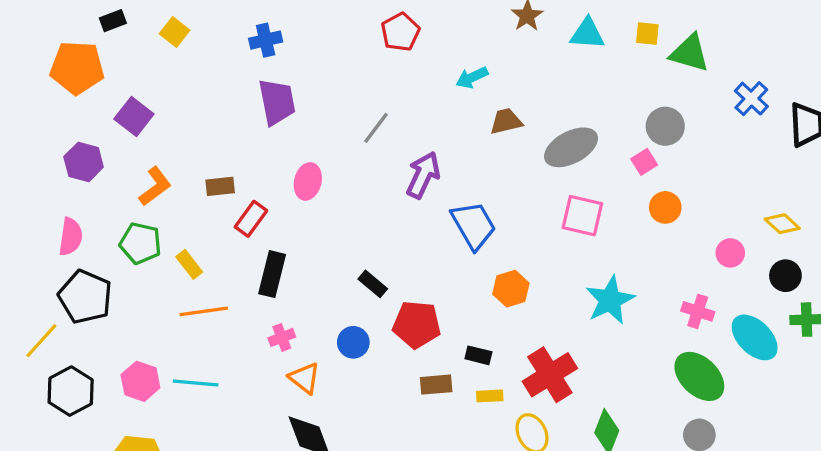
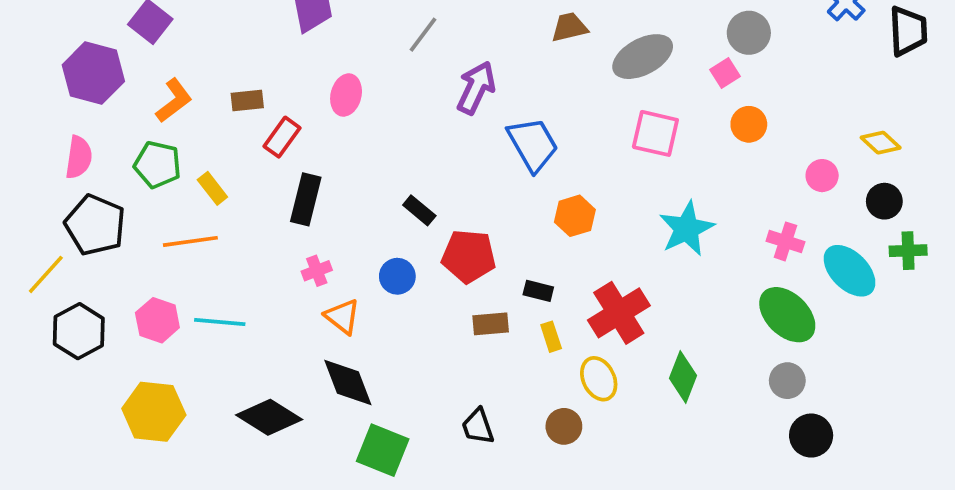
purple hexagon: (84, 162) -> (93, 73), size x1.4
orange line: (204, 311) -> (190, 241), moved
yellow rectangle: (490, 396) -> (551, 337), turned 75

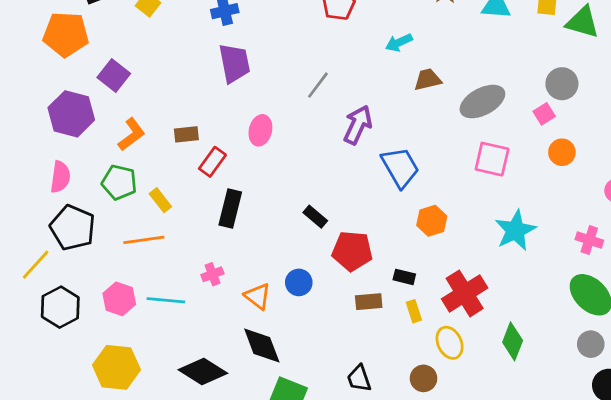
pink cross: (317, 271) -> (212, 274), moved
blue circle: (397, 276) -> (299, 282), moved

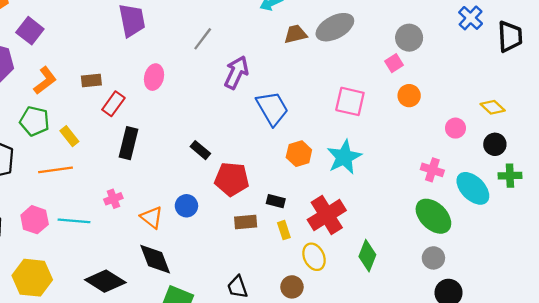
gray ellipse: (482, 102) -> (335, 27), moved
cyan star: (515, 230) -> (344, 157), moved

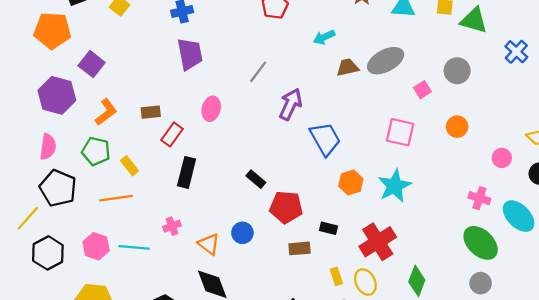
pink square: (394, 63) -> (422, 90), moved
yellow rectangle: (284, 230) -> (336, 276), moved

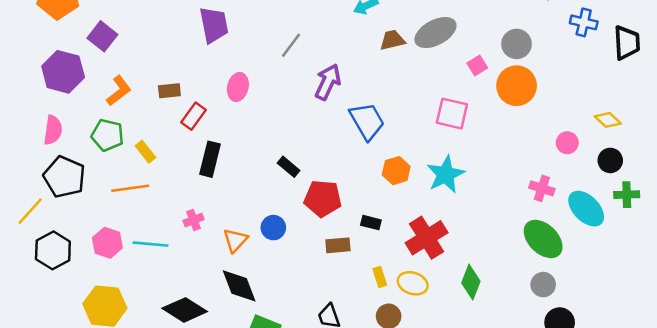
blue cross: (516, 52) -> (584, 22), turned -30
orange circle: (457, 127) -> (517, 86), moved, size x1.6
orange triangle: (209, 244) -> (235, 240), turned 35
yellow ellipse: (365, 282) -> (413, 283), turned -45

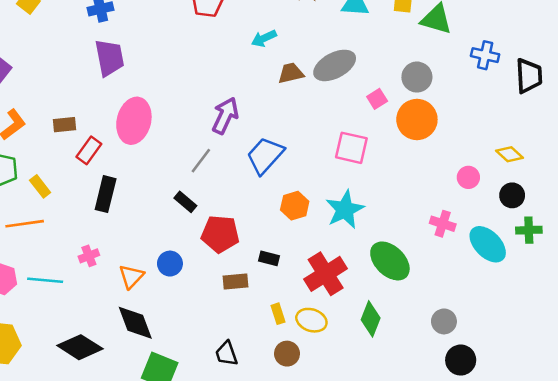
gray line: (291, 45) -> (201, 161), moved
pink ellipse: (238, 87) -> (134, 121), size x1.6
blue trapezoid: (367, 121) -> (265, 155), turned -108
green ellipse: (543, 239) -> (390, 261), moved

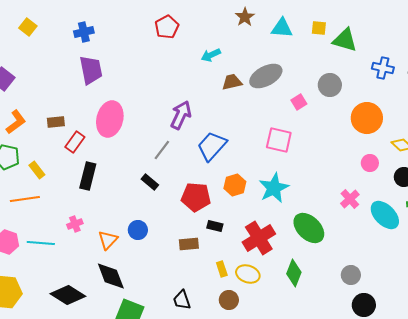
orange circle: (417, 119) -> (367, 118), moved
pink cross: (443, 224) -> (350, 199), turned 30
red pentagon: (220, 234) -> (196, 197), moved

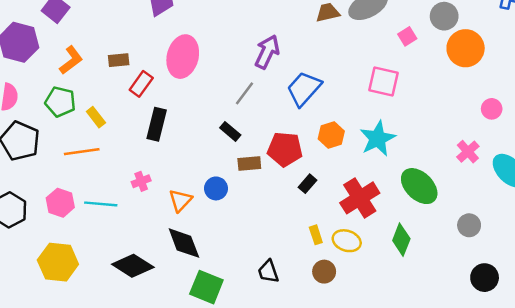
orange circle: (367, 118) -> (466, 48), moved
black rectangle: (215, 226) -> (307, 184), turned -63
brown rectangle: (189, 244) -> (249, 163), moved
gray circle: (351, 275) -> (469, 225), moved

